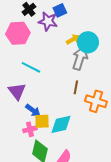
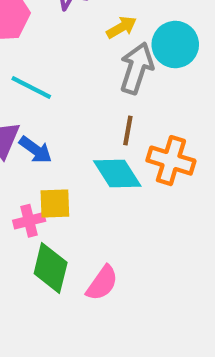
cyan circle: (88, 42) -> (175, 45), moved
blue arrow: (33, 110) -> (36, 150), moved
cyan diamond: (61, 124) -> (117, 173), moved, turned 70

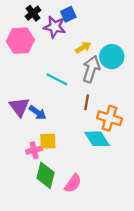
cyan line: (31, 87) -> (57, 79), moved
cyan diamond: (117, 173) -> (97, 139), moved

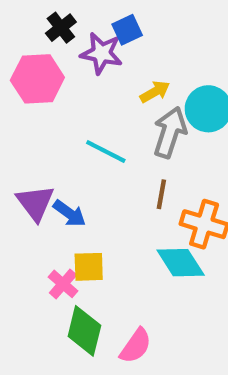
pink cross: (34, 150) -> (63, 284), turned -35

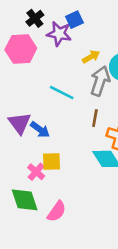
green diamond: (84, 331) -> (25, 200), moved, turned -32
pink semicircle: (136, 346) -> (57, 211), moved

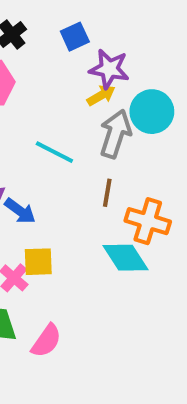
purple star: (59, 34) -> (109, 69), moved

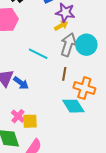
cyan circle: (152, 112) -> (86, 45), moved
yellow square: (38, 262) -> (30, 121), moved

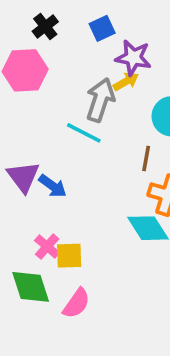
gray arrow: (68, 45) -> (100, 100), moved
brown line: (64, 74) -> (146, 158), moved

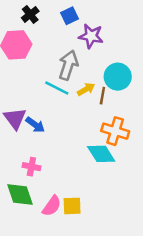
yellow arrow: (126, 81) -> (86, 89), moved
brown line: (146, 158) -> (102, 96), moved
pink cross: (47, 247) -> (31, 167), turned -30
yellow square: (69, 256) -> (72, 206), moved

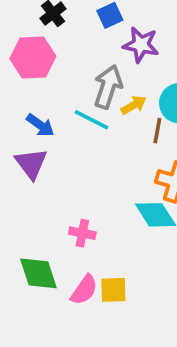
yellow arrow: (86, 89) -> (134, 105), moved
blue arrow: (35, 125) -> (40, 125), moved
pink cross: (31, 167) -> (82, 233), moved

